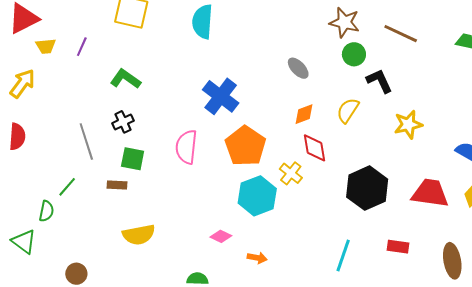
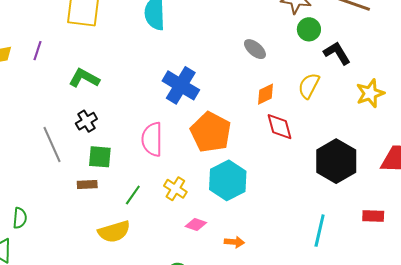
yellow cross: (291, 173) -> (175, 189), moved
green line: (67, 187) -> (133, 195), moved

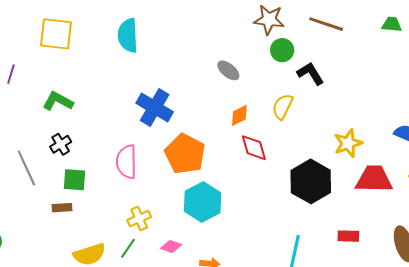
yellow star: (370, 93) -> (348, 143), moved
yellow cross: (175, 189) -> (139, 219), moved, turned 35
green line: (133, 195) -> (128, 248), moved

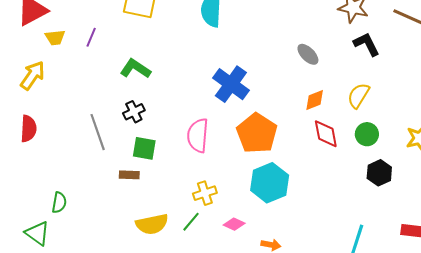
green circle: (282, 50) -> (367, 134), moved
black L-shape: (310, 74) -> (367, 44), moved
black hexagon: (311, 181) -> (379, 173), size x0.6

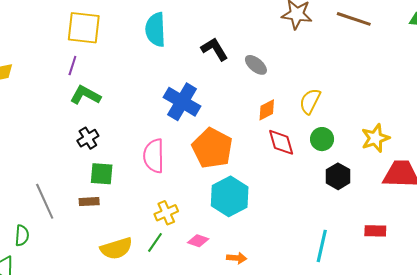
purple line: (91, 37) -> (72, 66), moved
black L-shape: (367, 44) -> (215, 49), moved
gray line: (98, 132) -> (45, 201), moved

